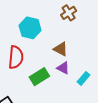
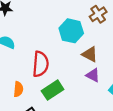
cyan hexagon: (30, 28) -> (71, 31), moved
green rectangle: (39, 77) -> (53, 90), moved

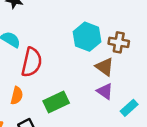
brown cross: (98, 14) -> (119, 42), moved, turned 35
red semicircle: (41, 64) -> (32, 62), moved

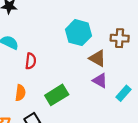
brown cross: (119, 42) -> (120, 38), moved
red semicircle: (32, 62) -> (31, 61), size x0.6

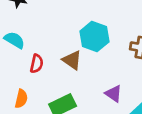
brown triangle: (97, 58) -> (72, 60), moved

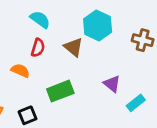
cyan semicircle: (14, 40) -> (40, 20), moved
orange semicircle: (21, 99) -> (20, 71), moved, turned -84

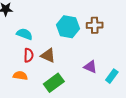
brown cross: (143, 40) -> (95, 25), moved
brown triangle: (73, 47) -> (48, 55), moved

